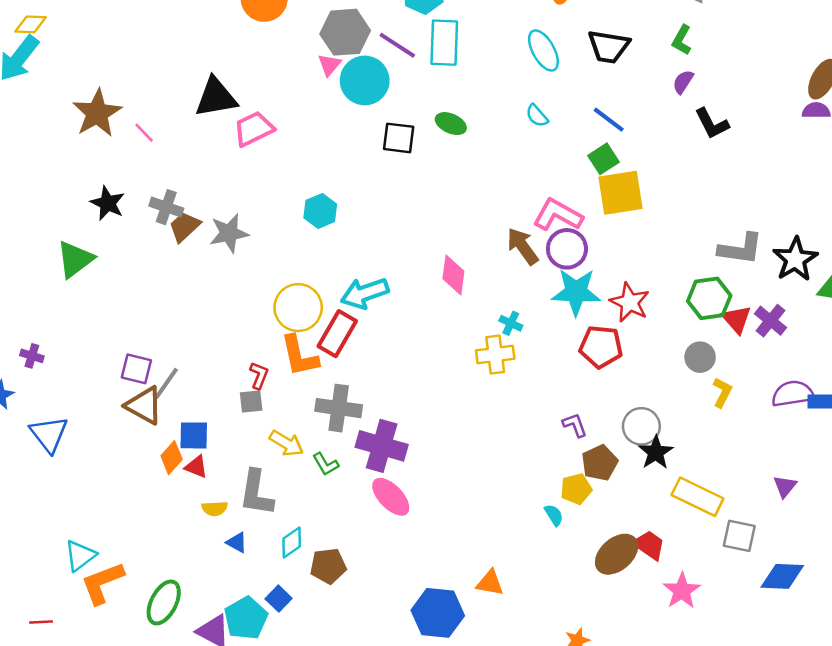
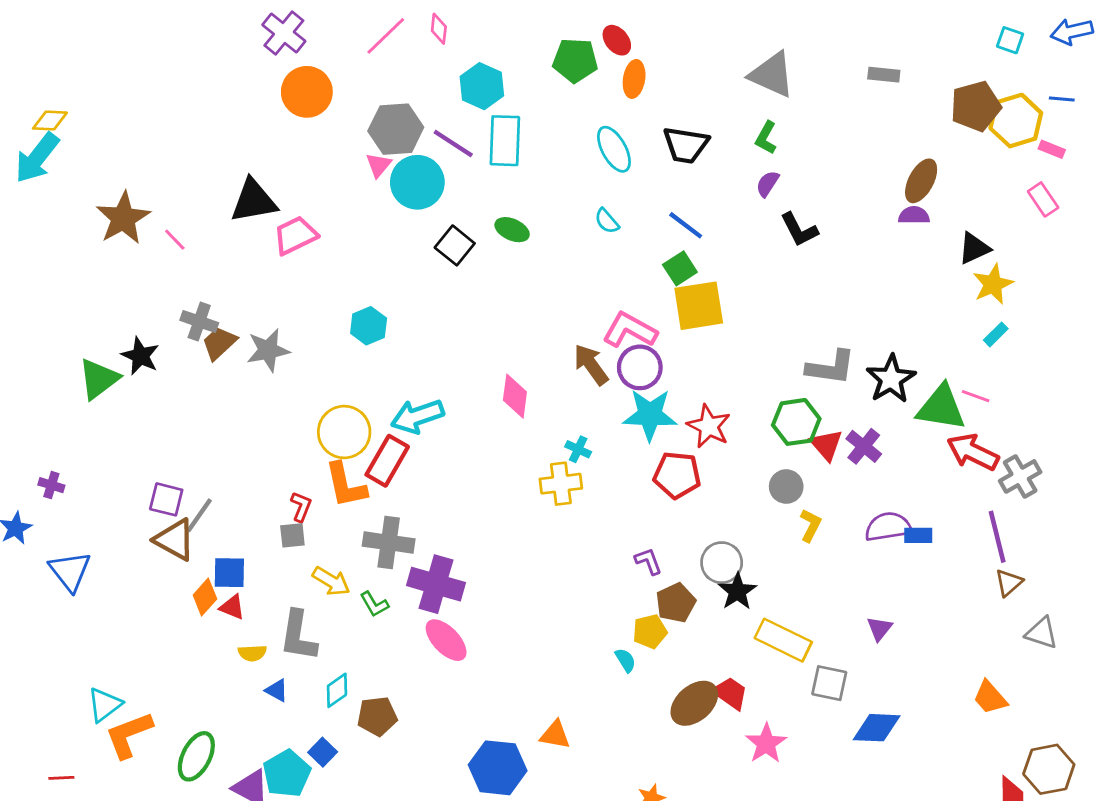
black square: (399, 138) -> (455, 245), turned 32
black star: (108, 203) -> (140, 356), moved

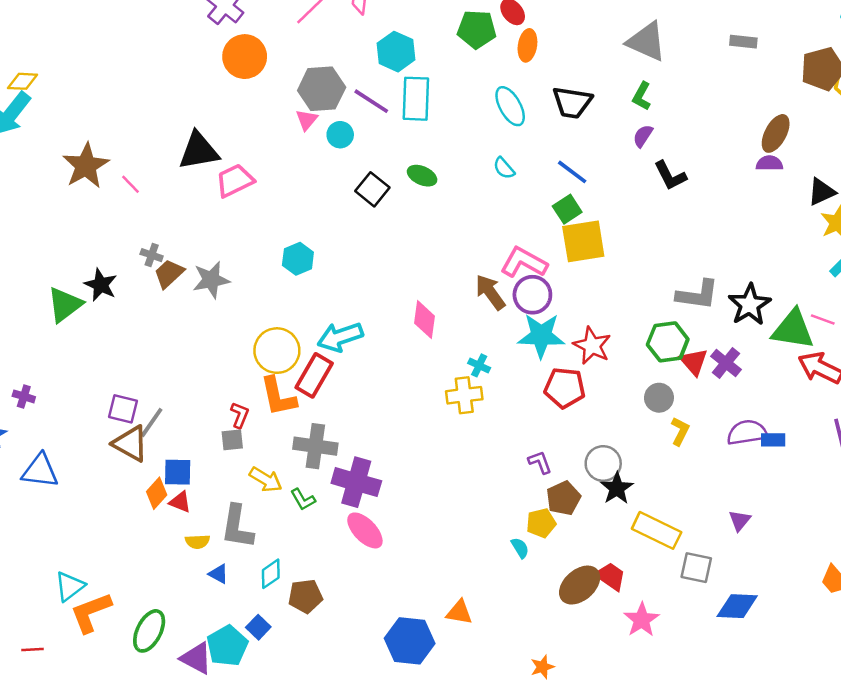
cyan circle: (417, 182) -> (340, 135), size x0.6
gray cross: (199, 321) -> (152, 255), size x0.7
blue triangle: (70, 571) -> (40, 471), turned -45

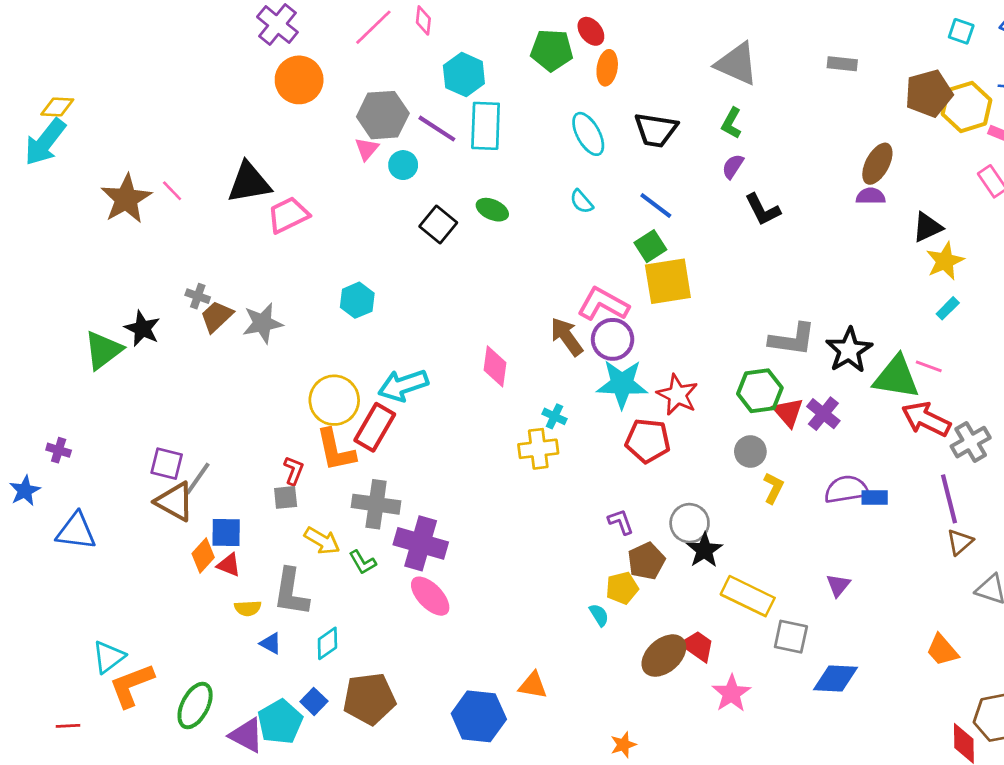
pink line: (130, 184) -> (172, 191), moved
brown pentagon: (305, 596) -> (369, 699), moved, size x1.4

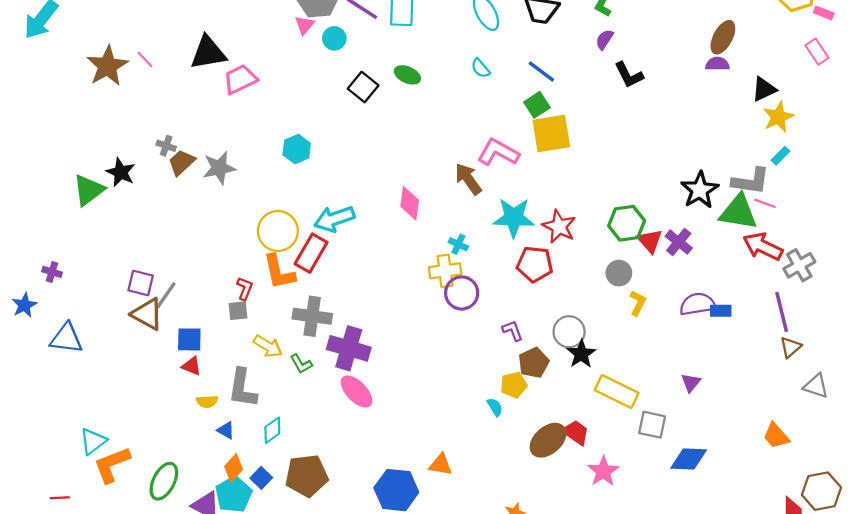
purple circle: (613, 339) -> (462, 293), moved
gray L-shape: (792, 339) -> (751, 181), moved
orange diamond: (203, 556) -> (234, 468), moved

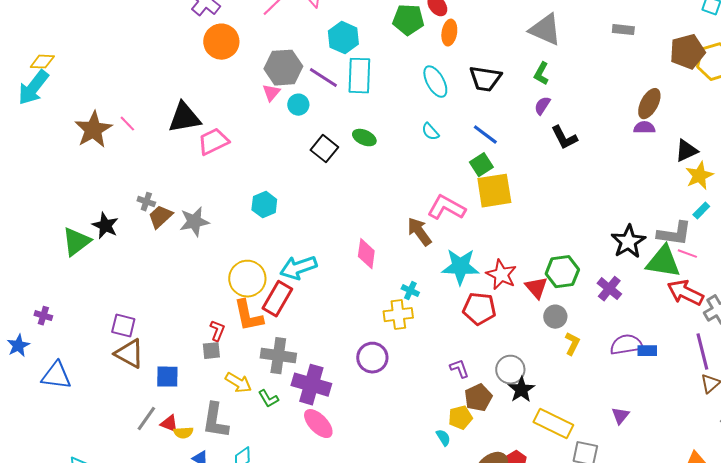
red triangle: (650, 241) -> (536, 288), moved
purple circle: (462, 293) -> (372, 358), moved
gray line: (166, 295) -> (146, 419), moved
red triangle: (192, 366) -> (169, 424), moved

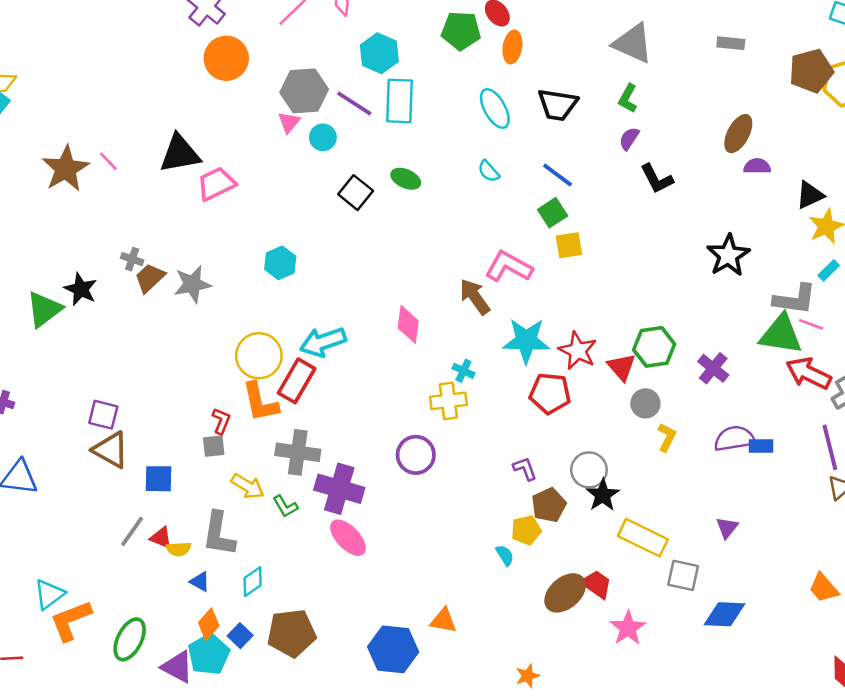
brown ellipse: (649, 104) -> (738, 134), moved
yellow square: (494, 191) -> (569, 245), size x0.6
black star: (628, 242) -> (728, 255), moved

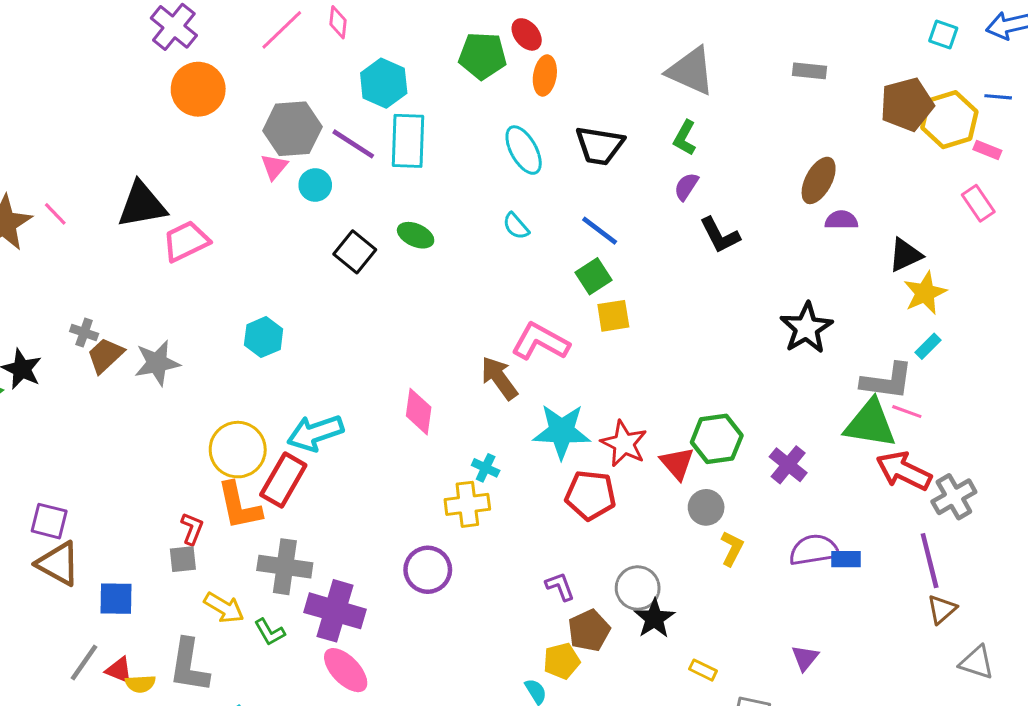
yellow rectangle: (643, 538) -> (703, 670), size x0.5

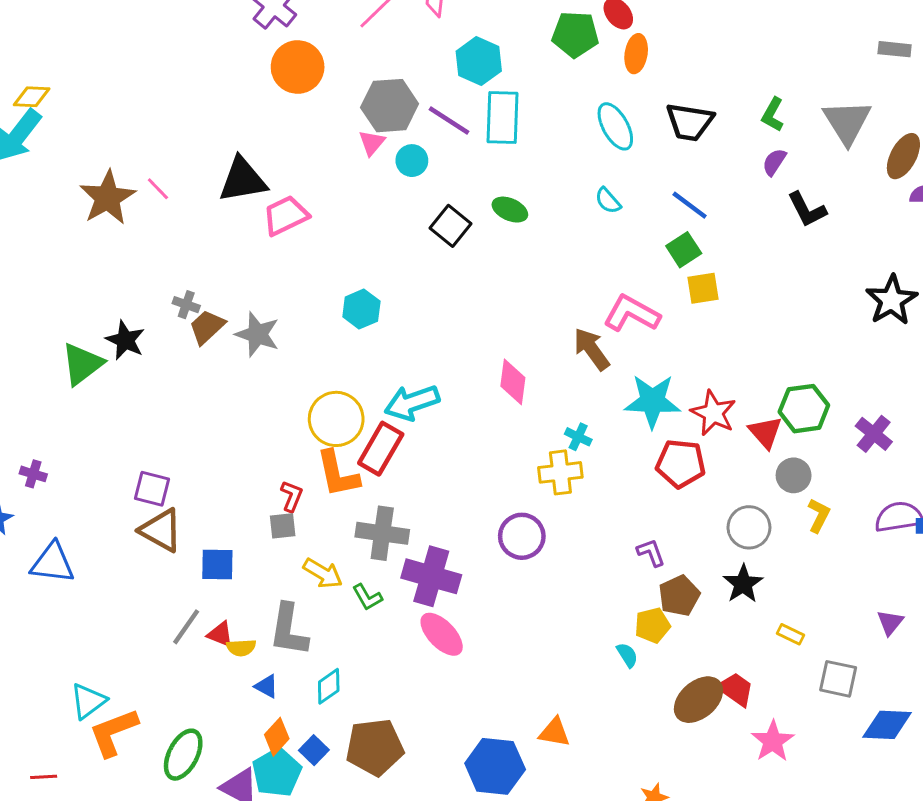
gray triangle: (691, 71) -> (847, 122), moved, turned 34
gray star: (157, 363) -> (257, 334), turned 30
gray circle: (638, 588) -> (749, 527), moved

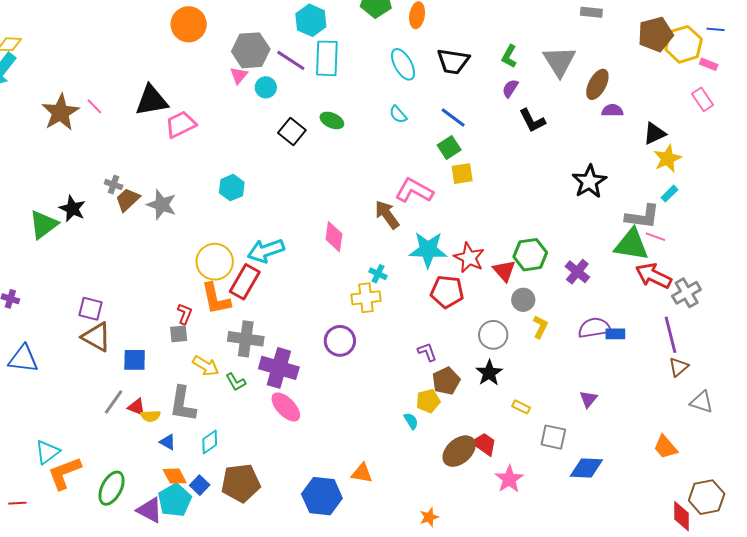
orange diamond: (277, 737) -> (175, 476), turned -70

